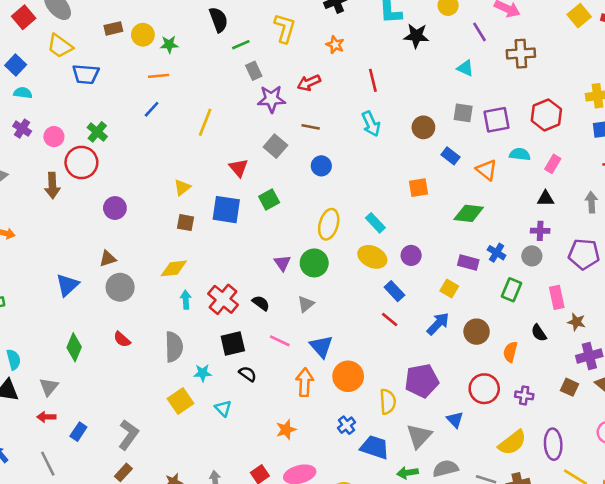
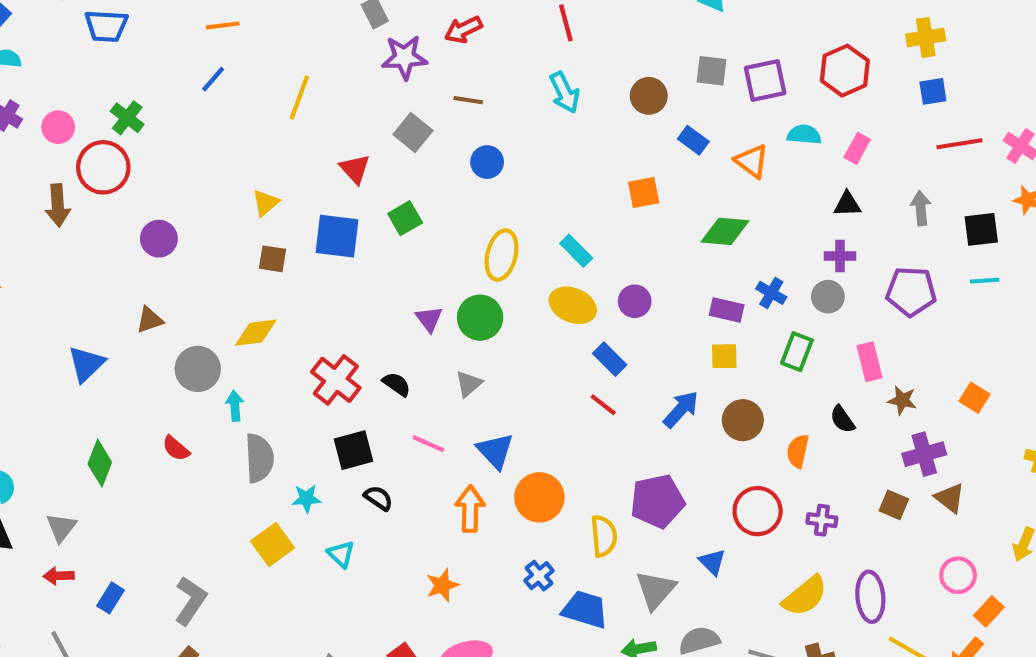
gray circle: (120, 287) -> (198, 369), moved
yellow square: (449, 288) -> (724, 356), moved, turned -30
cyan arrow: (186, 300) -> (235, 406), moved

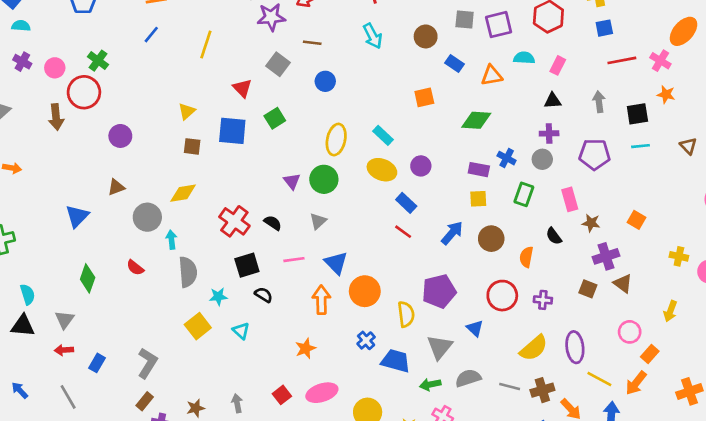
orange triangle: (752, 161) -> (492, 76), turned -45
pink line: (428, 444) -> (294, 260), turned -30

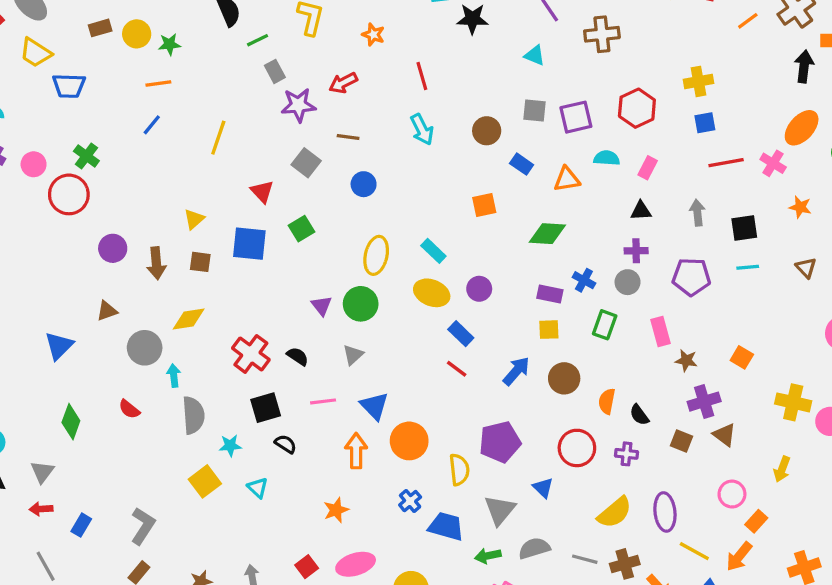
orange star: (666, 94) -> (800, 207), moved
brown arrow: (56, 117) -> (156, 263), moved
black semicircle: (554, 236) -> (639, 415), moved
yellow cross: (679, 256) -> (793, 402), size x1.5

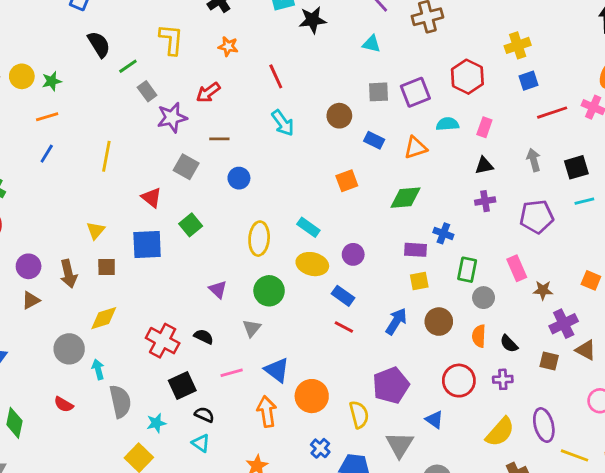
gray circle: (628, 282) -> (484, 298), moved
green circle: (361, 304) -> (269, 291), moved
brown triangle: (107, 311) -> (31, 300), moved
cyan triangle: (258, 488) -> (201, 443), moved

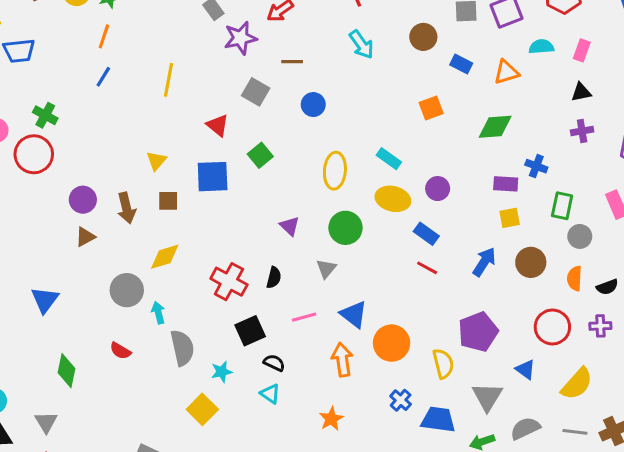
orange line: (47, 117) -> (104, 36), turned -55
black semicircle: (204, 337) -> (274, 278), turned 78
black semicircle: (509, 344) -> (607, 287), turned -66
yellow semicircle: (500, 432) -> (577, 384), moved

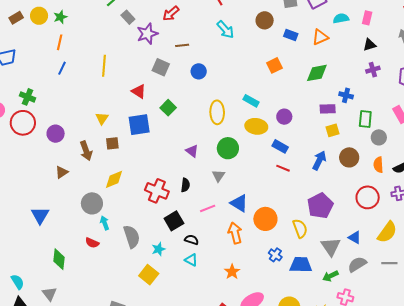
purple circle: (83, 200) -> (56, 134), moved
cyan arrow: (158, 313) -> (105, 223), moved
blue triangle: (525, 369) -> (355, 237), moved

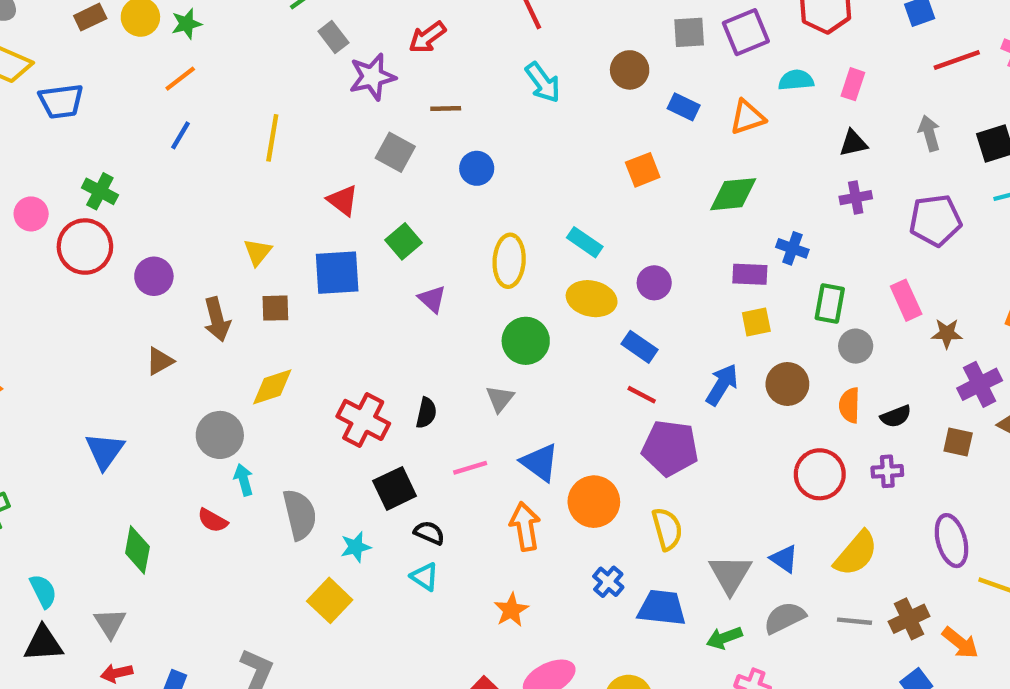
orange line: (60, 42) -> (180, 79), turned 35
purple triangle: (192, 151) -> (432, 299), moved
purple pentagon: (320, 206) -> (670, 448), moved, turned 30

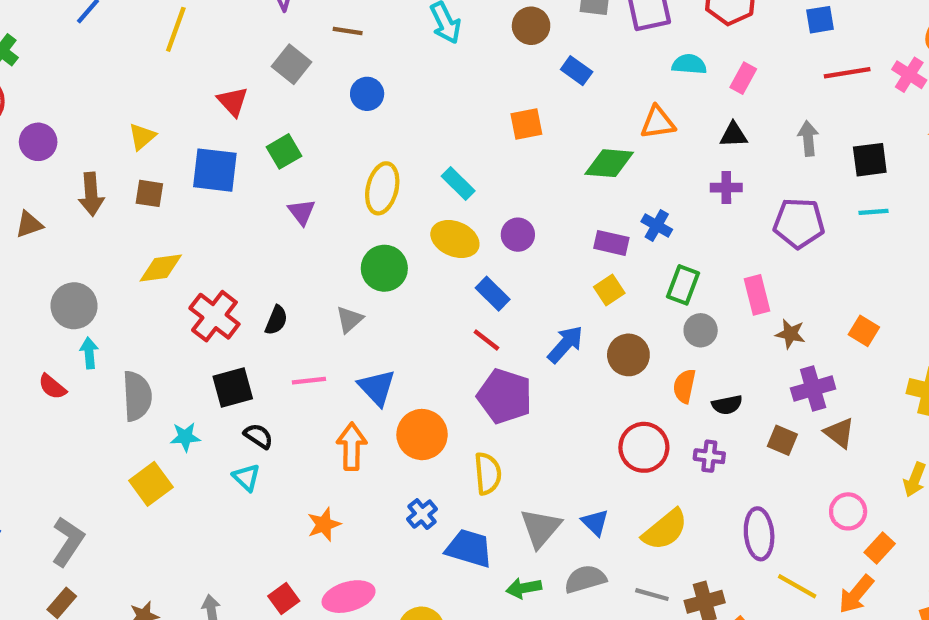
orange triangle: (747, 117) -> (658, 122), moved
yellow square: (756, 322) -> (609, 290), turned -32
yellow diamond: (272, 387) -> (161, 268), moved

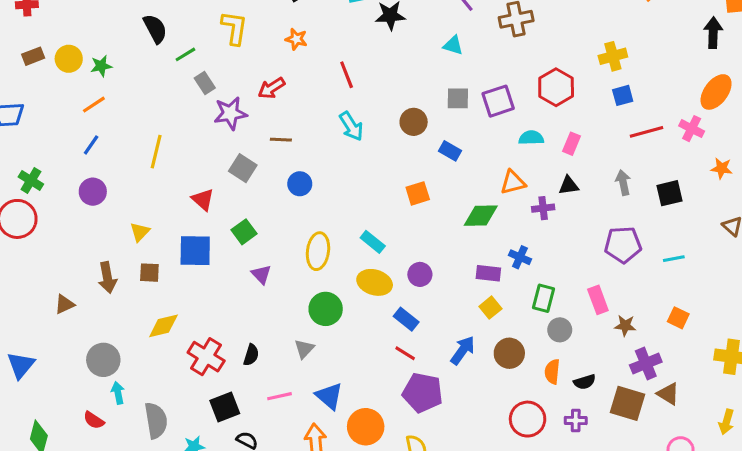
purple circle: (38, 142) -> (93, 192), moved
purple cross: (726, 188) -> (543, 208), moved
cyan line: (874, 212) -> (674, 259), moved
brown square: (782, 440) -> (628, 403), size x1.6

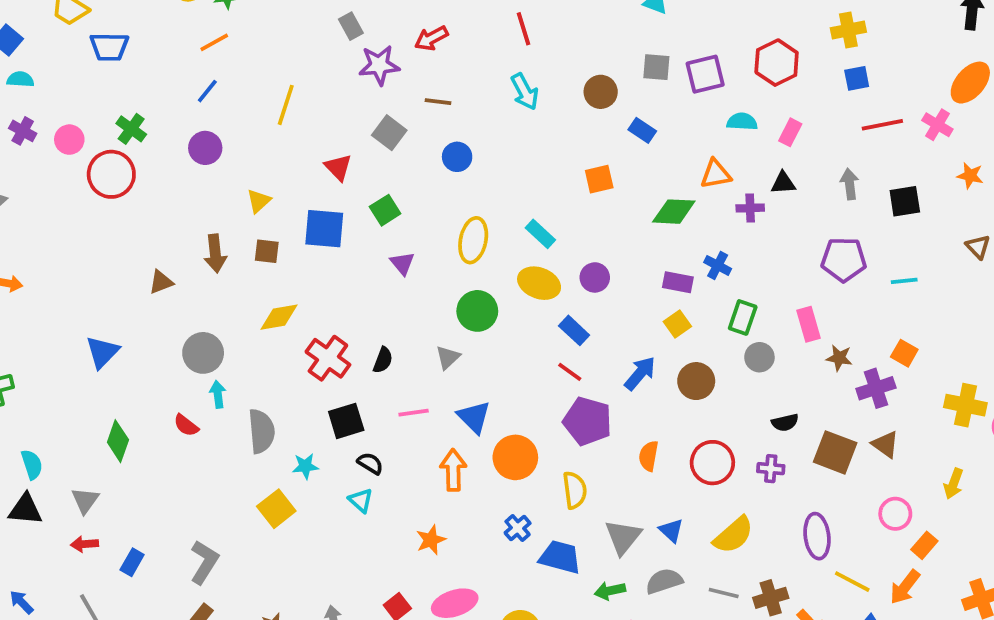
purple cross: (646, 364) -> (876, 388), moved
orange semicircle: (552, 372) -> (649, 456), moved

